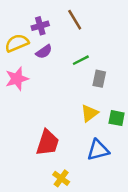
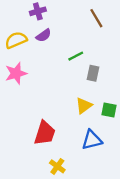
brown line: (75, 20) -> (96, 18), moved
purple cross: (40, 26) -> (38, 11), moved
purple semicircle: (44, 52) -> (44, 35), moved

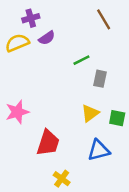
purple cross: (38, 11) -> (31, 18), moved
pink star: (16, 73) -> (17, 112), moved

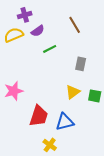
brown line: (104, 19) -> (75, 25), moved
green line: (81, 60) -> (50, 49), moved
blue triangle: (99, 150) -> (65, 122), moved

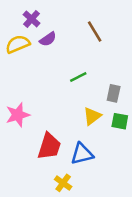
purple cross: (25, 15) -> (32, 19), turned -32
green line: (50, 49) -> (78, 77), moved
gray rectangle: (81, 64) -> (114, 93), moved

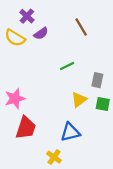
yellow semicircle: (18, 44) -> (15, 38), turned -126
red trapezoid: (49, 146) -> (26, 128), moved

